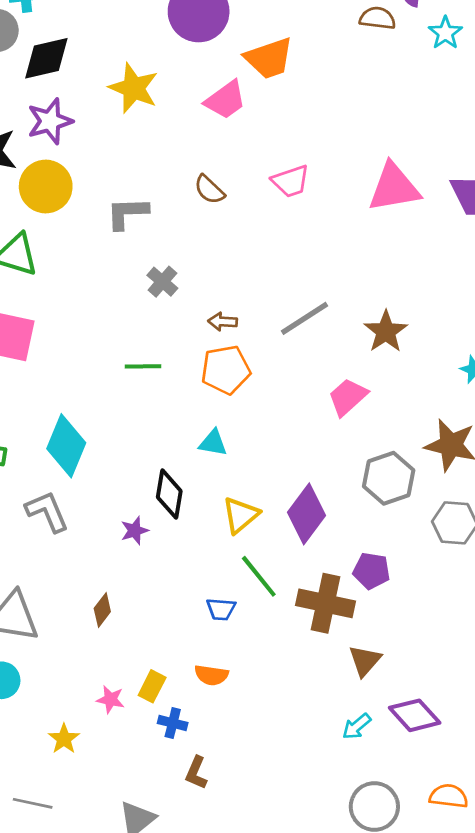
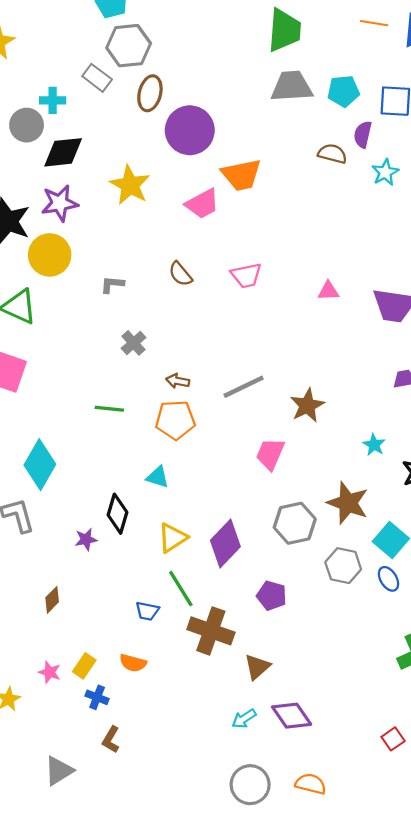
pink triangle: (394, 188) -> (328, 291), size x0.5
gray L-shape: (127, 213) -> (112, 284), size x0.7
pink trapezoid: (348, 397) -> (270, 454), turned -32
brown cross: (326, 603) -> (211, 631), moved

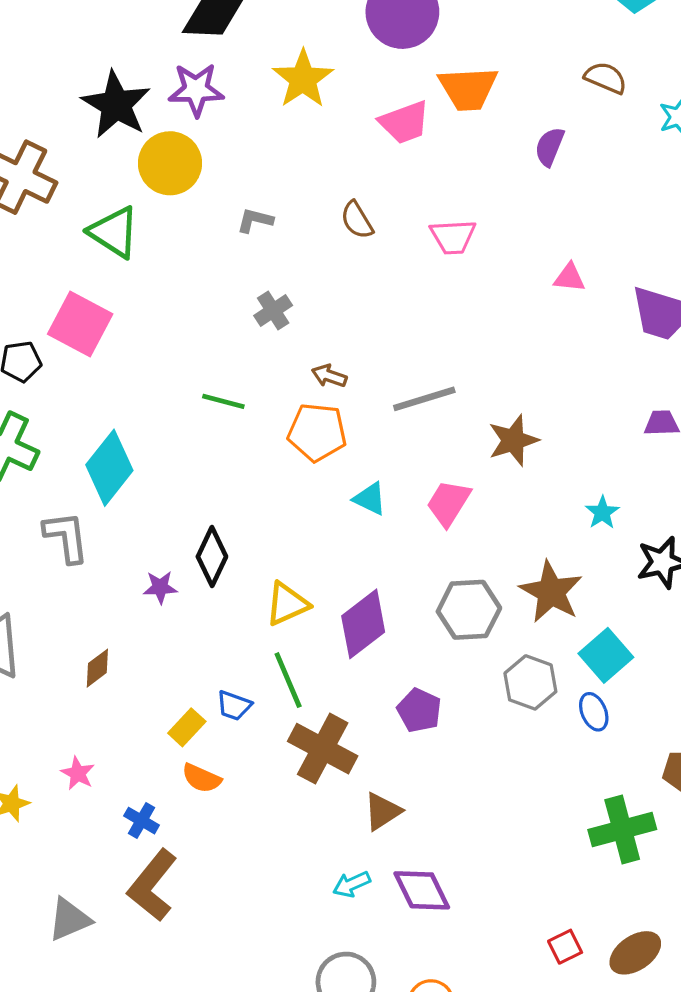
purple semicircle: (363, 134) -> (550, 147), moved
cyan triangle: (158, 477) -> (370, 499), moved
yellow rectangle: (84, 666) -> (187, 727), moved
brown L-shape: (111, 740) -> (152, 885), size x1.8

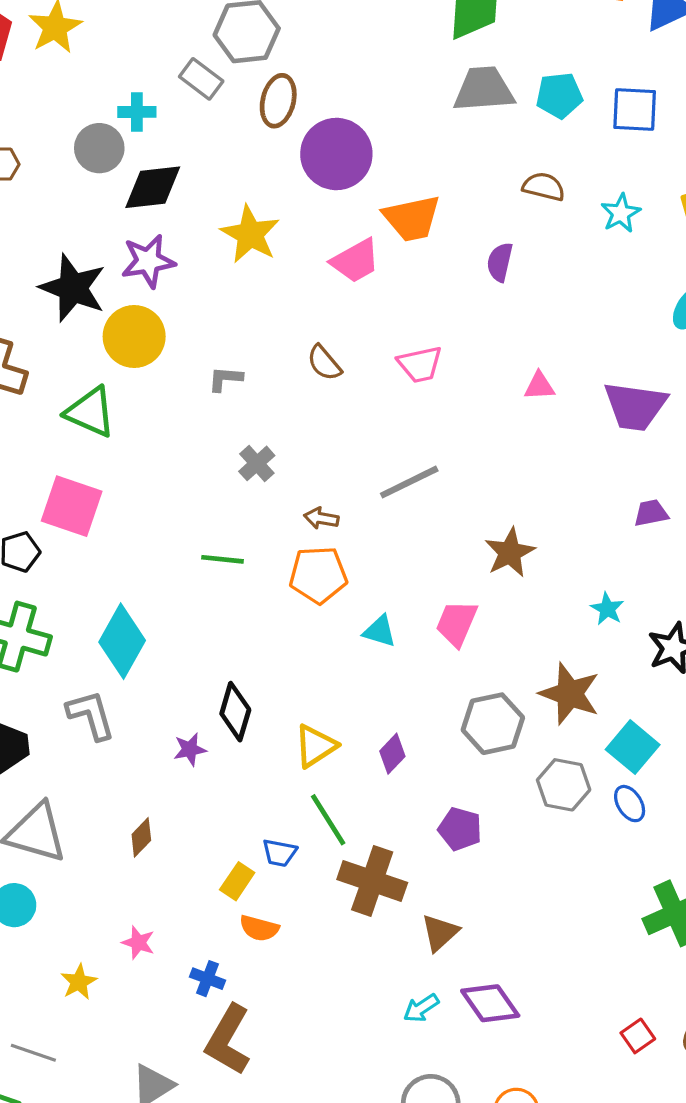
gray line: (424, 399) -> (409, 482), moved
purple diamond: (363, 624) -> (392, 754), size x0.6

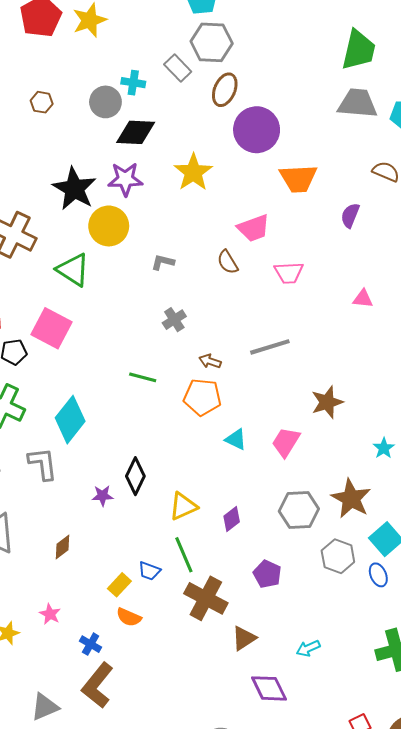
pink trapezoid: (355, 261) -> (254, 228), moved
cyan arrow: (421, 1008) -> (308, 648), moved

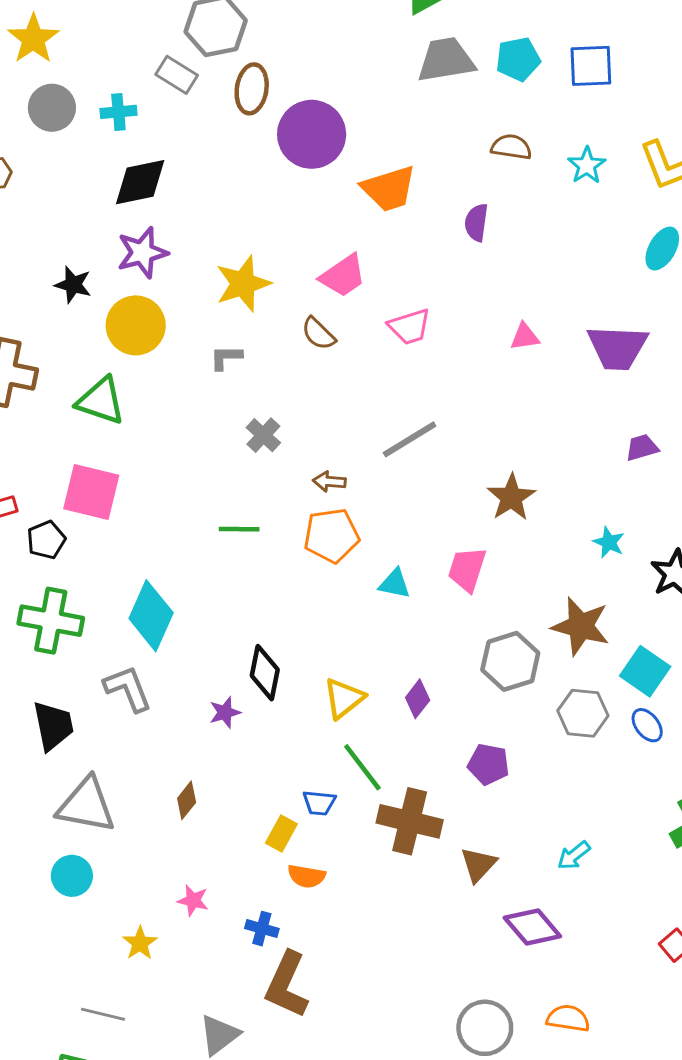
gray circle: (105, 102) -> (52, 108), moved
yellow star: (193, 172) -> (243, 284), moved, turned 30
black star: (74, 189) -> (73, 285), size x0.6

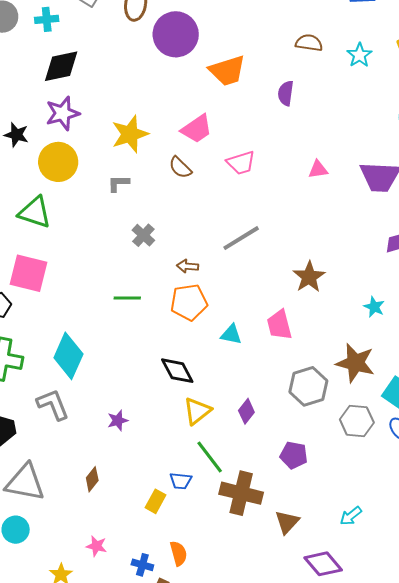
pink trapezoid: (467, 569) -> (279, 325), turned -32
black diamond: (265, 673) -> (177, 371), moved, turned -39
orange semicircle: (307, 876) -> (179, 553), moved, turned -115

